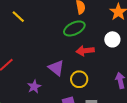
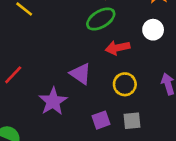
yellow circle: (79, 79) -> (125, 84), moved
purple star: (34, 87) -> (53, 101), size x1.5

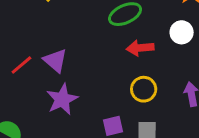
purple triangle: (81, 74) -> (55, 61), moved

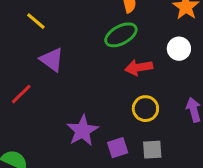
purple triangle: (55, 61) -> (52, 60), moved
purple star: (62, 99) -> (82, 131), moved

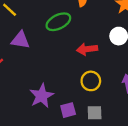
green ellipse: (121, 35) -> (58, 22), moved
purple triangle: (52, 60) -> (20, 40), turned -30

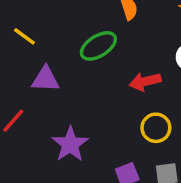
purple star: (42, 96) -> (70, 144), moved

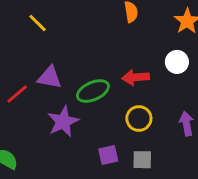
green ellipse: (98, 46) -> (93, 91), moved
purple triangle: (45, 79) -> (50, 77), moved

